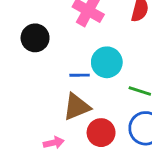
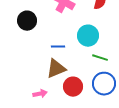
cyan circle: (107, 62) -> (88, 36), moved

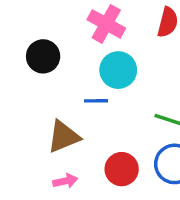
cyan circle: (88, 36) -> (118, 70), moved
brown triangle: (56, 69) -> (64, 137), moved

